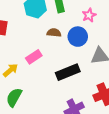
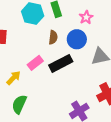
brown semicircle: (54, 33) -> (53, 37), turned 96
black rectangle: (68, 72) -> (61, 63), moved

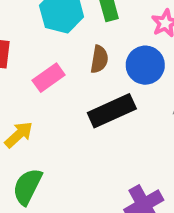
pink rectangle: (35, 63) -> (49, 78), moved

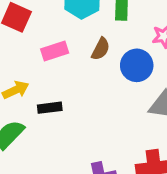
black rectangle: (112, 111) -> (50, 108), moved, size x0.6

